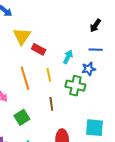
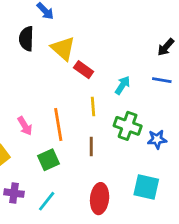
yellow triangle: (22, 36) -> (63, 49), turned -30
blue star: (89, 69) -> (157, 139), moved
orange line: (25, 78) -> (58, 124), moved

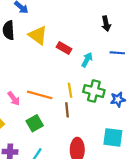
black arrow: (166, 47) -> (106, 24), moved, turned -48
red rectangle: (84, 70) -> (64, 48), moved
yellow line: (93, 106) -> (70, 90), moved
orange line: (58, 124) -> (40, 95), turned -60

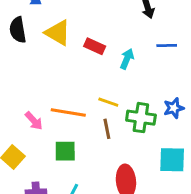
yellow line: (70, 90) -> (108, 102), turned -56
green cross: (94, 91) -> (141, 118), moved
green square: (35, 123) -> (65, 151), turned 35

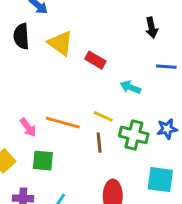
cyan arrow: (127, 59) -> (130, 87), moved, turned -96
green square: (65, 151) -> (43, 161), moved

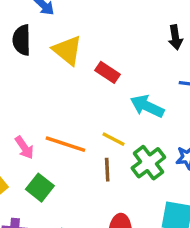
cyan arrow: (130, 87) -> (147, 106), size x1.4
green cross: (134, 135) -> (148, 163), turned 36
green square: (43, 161) -> (40, 188), turned 30

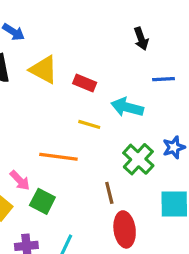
yellow line: (113, 139) -> (89, 124), moved
pink arrow: (24, 148) -> (20, 180), moved
brown line: (107, 170) -> (109, 193), moved

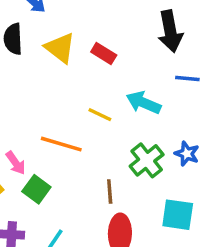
black arrow: (141, 39) -> (170, 31), size x1.6
red rectangle: (85, 83) -> (104, 54), moved
blue star: (174, 147) -> (187, 154), turned 30

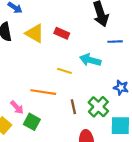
green cross: (147, 160) -> (98, 107), moved
brown line: (110, 191) -> (73, 107), moved

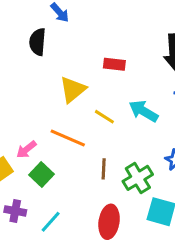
yellow triangle: (35, 33) -> (73, 90), moved, turned 36
red rectangle: (62, 33) -> (114, 64), turned -32
pink arrow: (17, 107) -> (26, 149), turned 80

